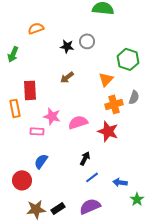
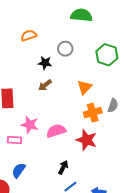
orange semicircle: (36, 28) -> (29, 35), moved
black star: (67, 46) -> (45, 63), moved
green hexagon: (128, 59) -> (107, 55), moved

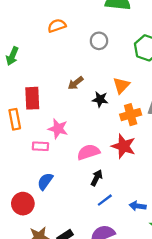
black star: (45, 63) -> (100, 99), moved
pink semicircle: (56, 131) -> (88, 152), moved

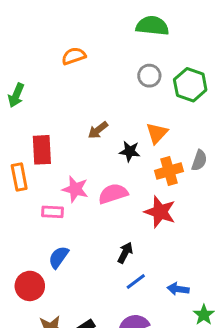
gray circle: (99, 41) -> (149, 76), moved
pink semicircle: (88, 152) -> (113, 194), moved

